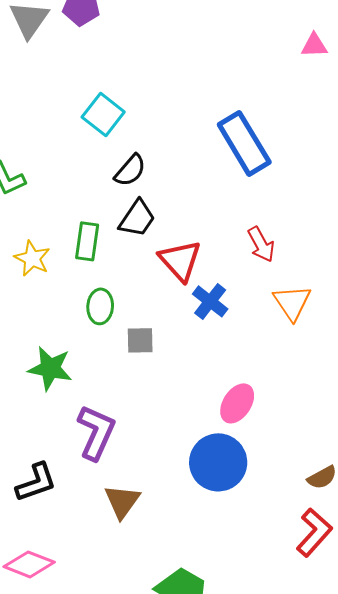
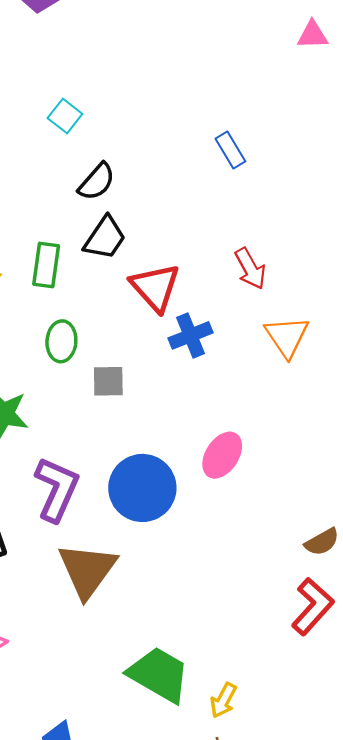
cyan square: (103, 114) -> (65, 116), size x0.7
blue rectangle: (244, 143) -> (230, 150), size x0.5
blue cross: (210, 301) -> (190, 335), turned 30
blue circle: (218, 462) -> (142, 488), moved
brown triangle: (122, 501) -> (87, 570), size x1.4

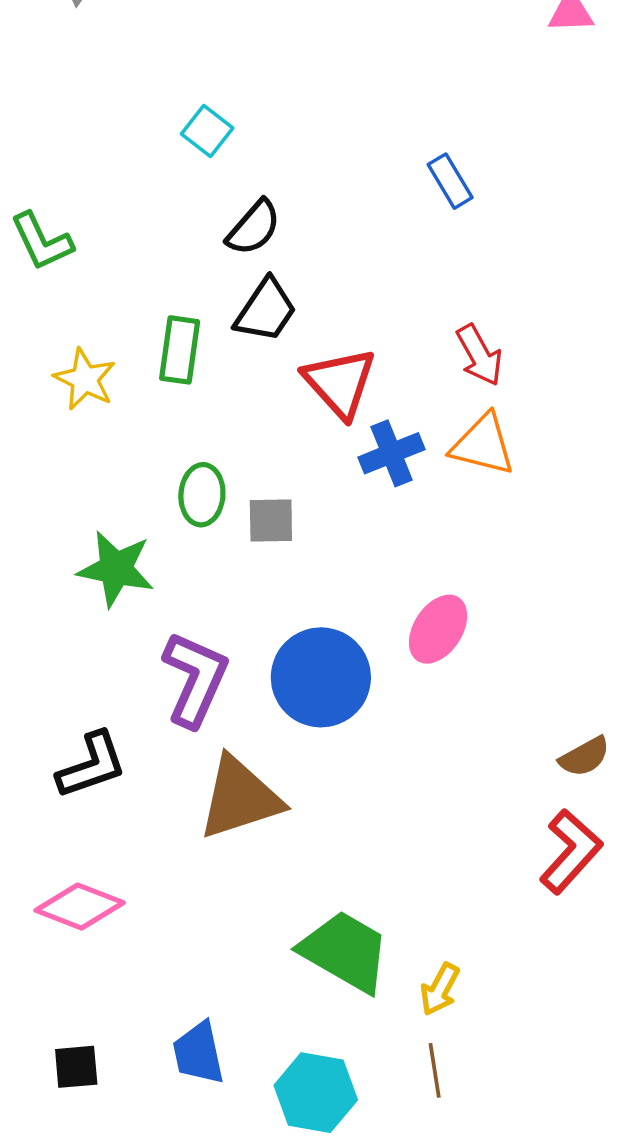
orange triangle: (287, 337) -> (483, 445), moved, turned -42
green ellipse: (61, 341) -> (202, 495), moved
brown triangle: (87, 570) -> (240, 798), turned 36

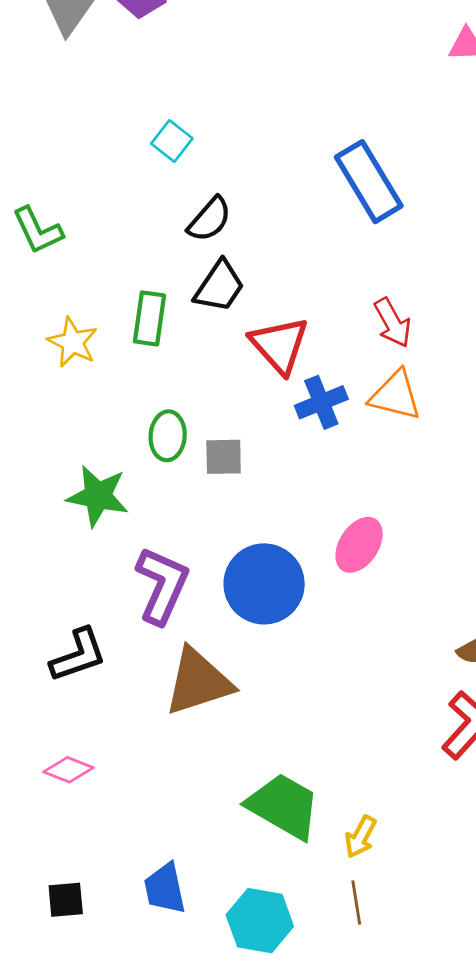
blue rectangle: (450, 181) -> (369, 182), size x1.8
pink diamond: (80, 907) -> (68, 770), size x0.7

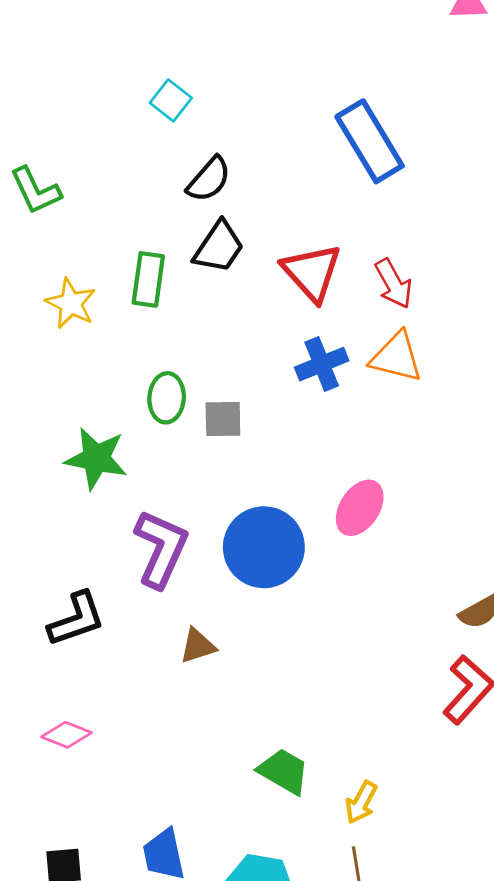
red triangle: (279, 345) -> (312, 272), moved
brown triangle: (198, 682) -> (198, 646), size x0.5
green trapezoid: (284, 806) -> (284, 771), size x0.7

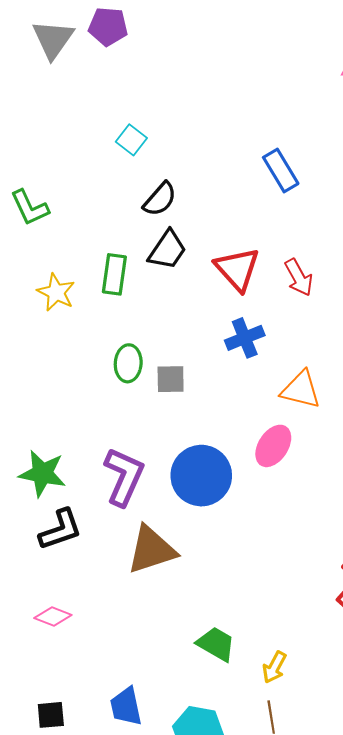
blue rectangle: (370, 141) -> (281, 171), size x0.7
orange triangle: (396, 357) -> (301, 390), moved
green star: (96, 458) -> (42, 473), moved
brown triangle: (198, 646) -> (151, 550), size x1.8

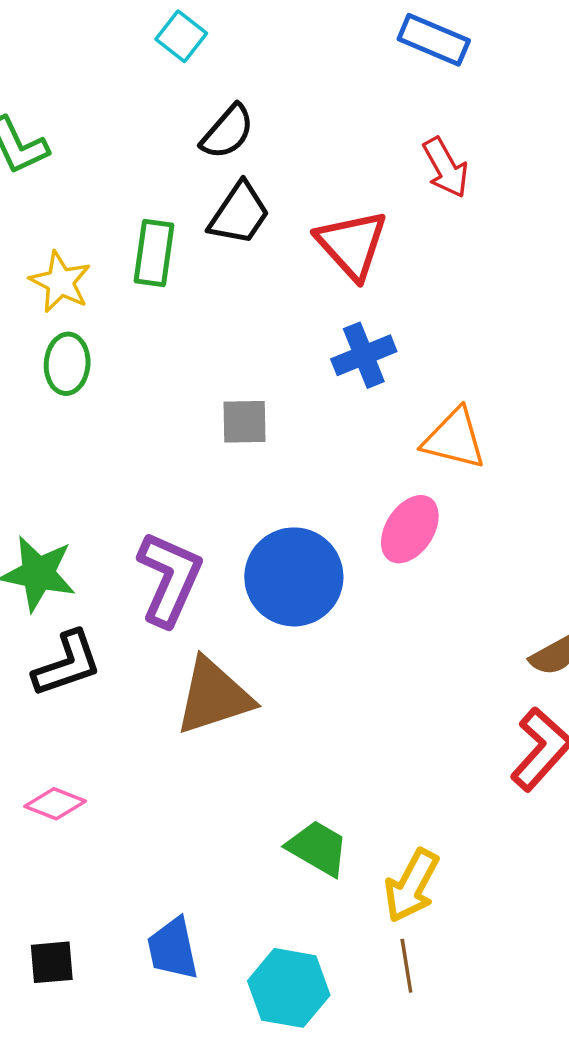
blue rectangle: (281, 171) -> (434, 40), moved, turned -36
red arrow: (299, 278) -> (446, 168), moved
green ellipse: (128, 363) -> (67, 364), moved
yellow arrow: (274, 667) -> (412, 886), size x1.4

